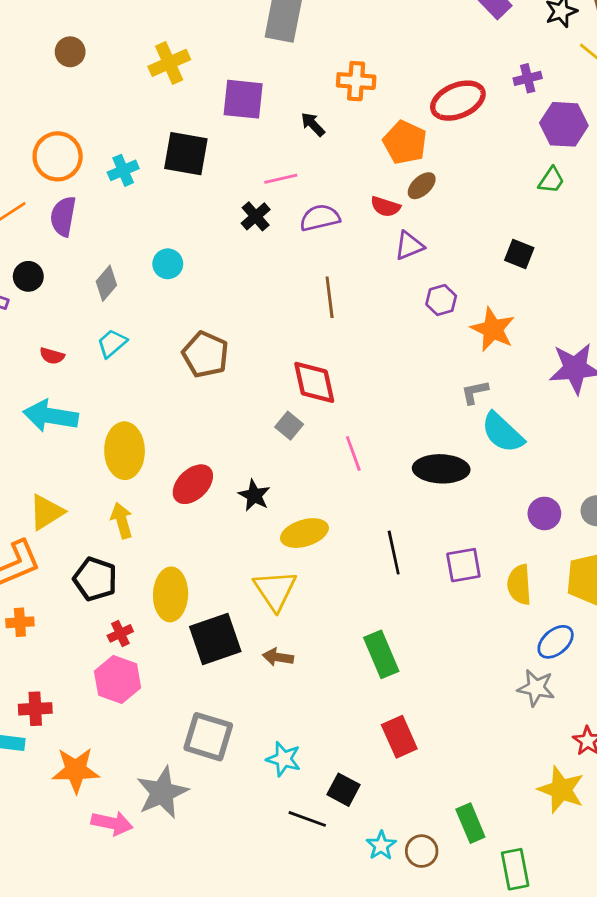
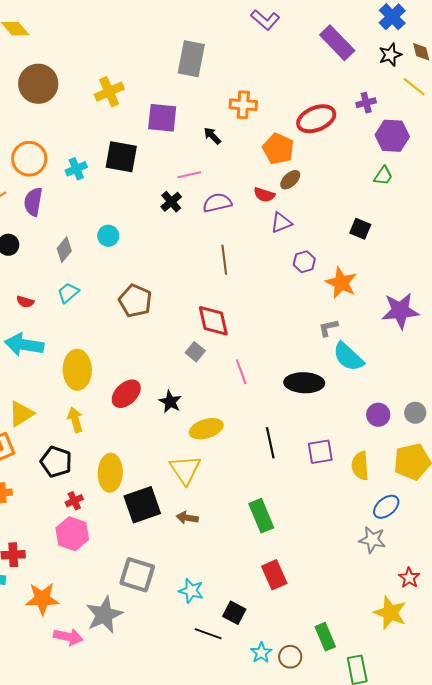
brown circle: (70, 52) -> (38, 84), size x1.8

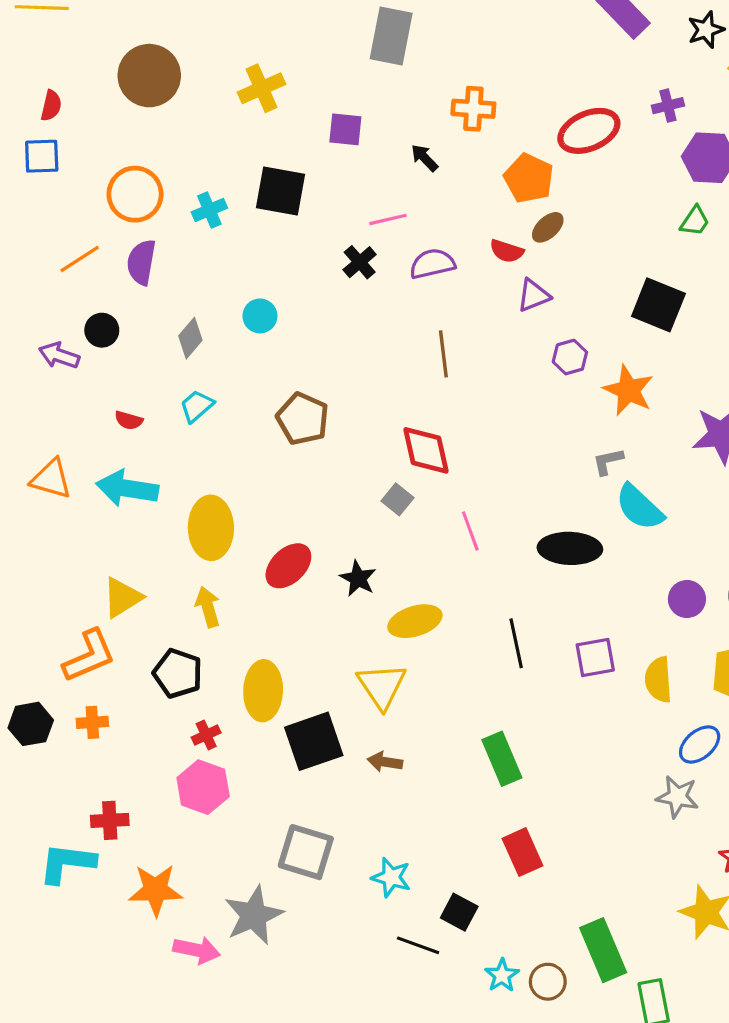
purple square: (162, 118) -> (345, 129), size x0.7
black square: (360, 229) -> (658, 305), size x1.6
green rectangle: (325, 637) -> (603, 950), size x1.4

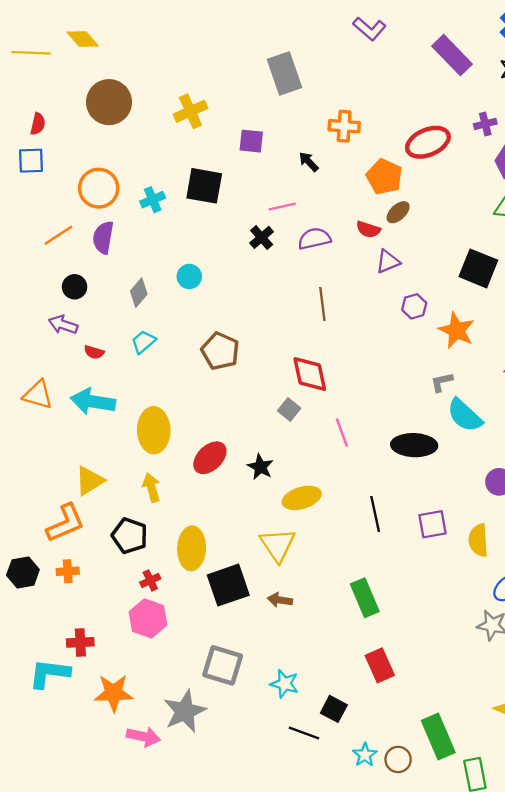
gray rectangle: (391, 36) -> (285, 73), turned -30
purple arrow: (59, 355) -> (63, 325), moved

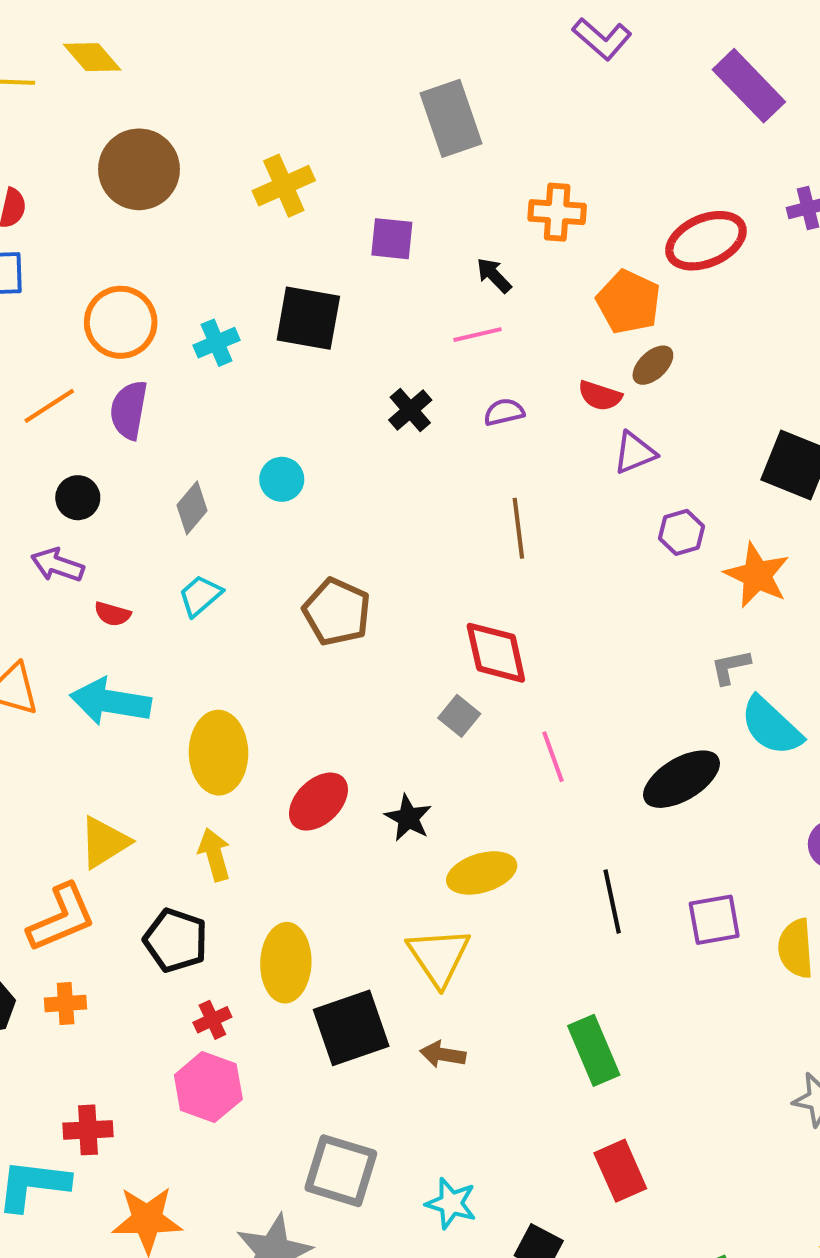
pink line: (282, 206) -> (478, 335), moved
purple semicircle: (314, 239) -> (504, 412), size x0.7
black ellipse: (414, 445) -> (681, 779), turned -33

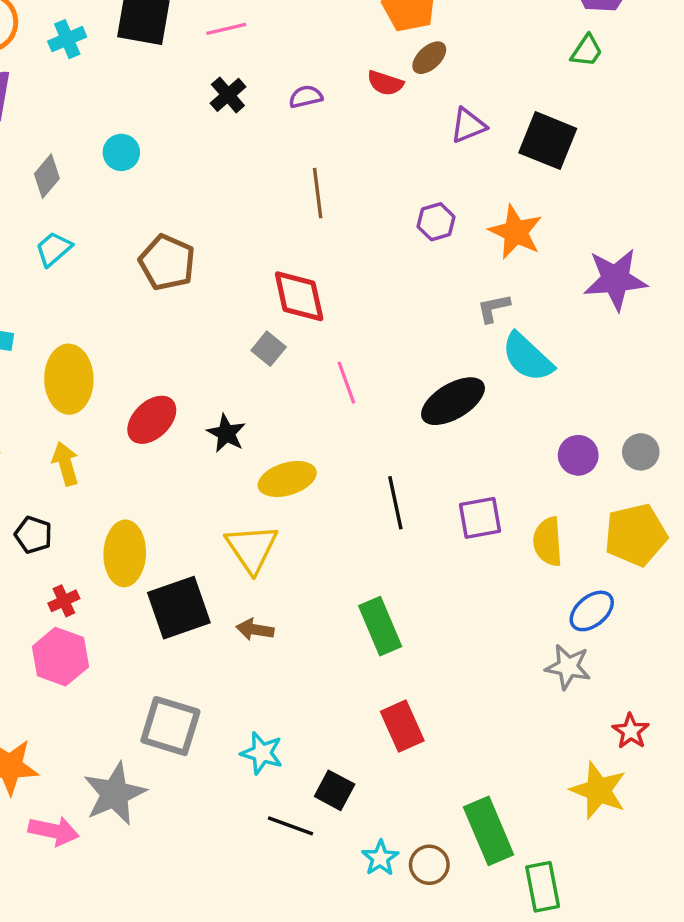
pink line: (478, 335) -> (226, 29), moved
purple triangle: (635, 453) -> (468, 125), moved
purple hexagon: (681, 532) -> (436, 222), moved
black pentagon: (176, 940) -> (33, 535), size x0.7

